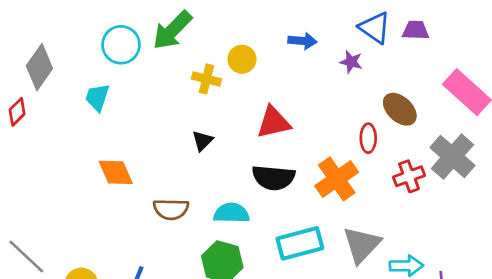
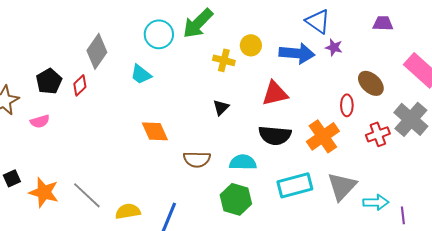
blue triangle: (375, 28) -> (318, 21), moved
blue arrow: (302, 41) -> (297, 53), moved, size x1.6
cyan trapezoid: (97, 97) -> (141, 74), turned -70

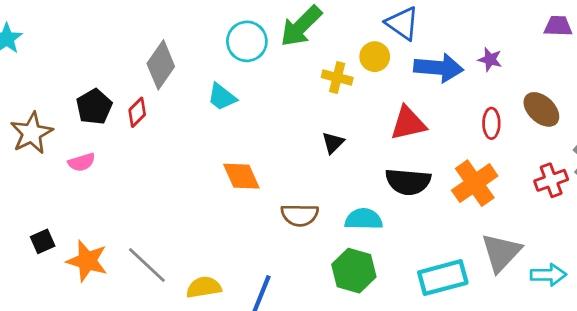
blue triangle: (318, 21) -> (402, 23), moved
red ellipse: (347, 105) -> (491, 123), moved
cyan rectangle: (295, 185) -> (443, 278), moved

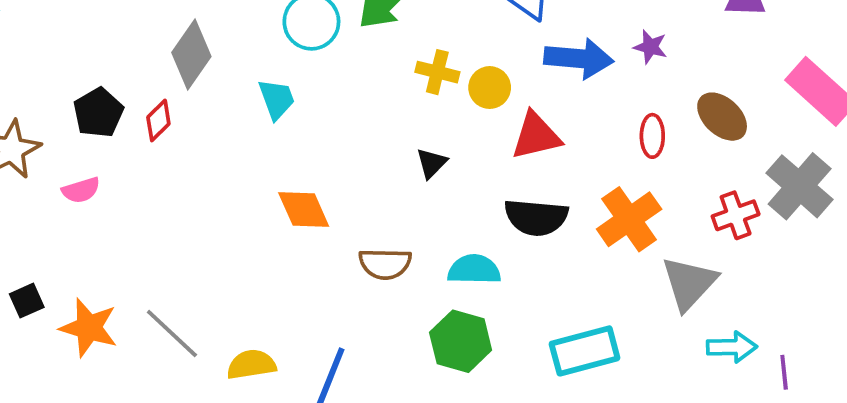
yellow circle: (375, 57) -> (490, 88), moved
cyan trapezoid: (222, 97) -> (277, 99), turned -148
gray triangle: (501, 253) -> (689, 283), moved

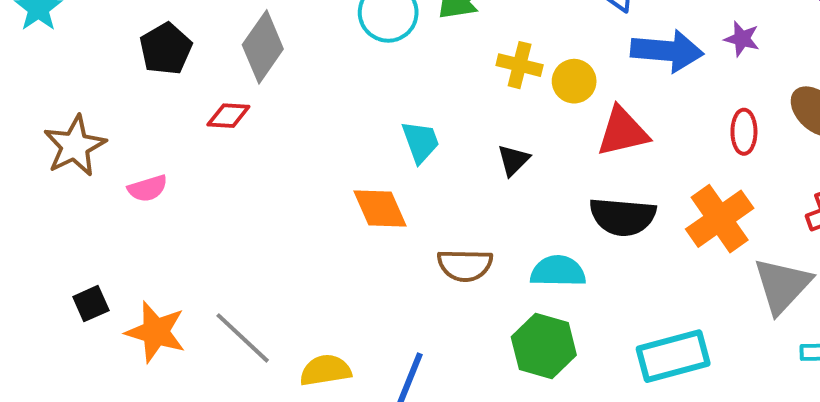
cyan trapezoid: (277, 99) -> (420, 142), moved
black pentagon: (98, 113) -> (166, 49), moved
red diamond: (158, 120) -> (228, 116), turned 48

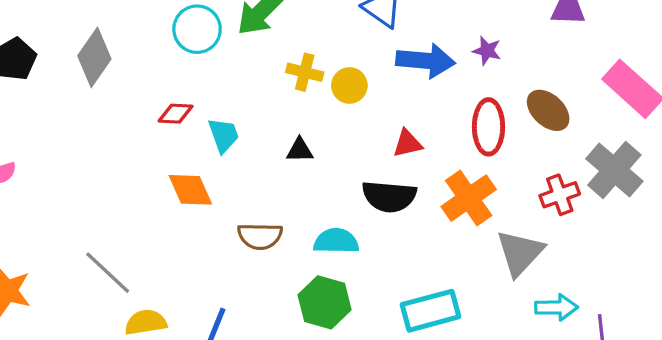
red diamond: (228, 116) -> (176, 114), moved
red triangle: (623, 132) -> (407, 143), moved, size x0.7
red ellipse: (744, 132) -> (489, 127), size x1.5
black triangle: (513, 160) -> (300, 150), turned 44
gray line: (243, 338) -> (108, 273), moved

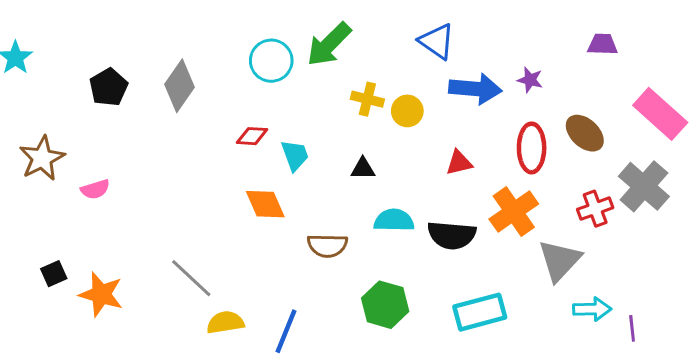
black semicircle: (389, 196) -> (452, 235), moved
cyan semicircle: (336, 241) -> (394, 220), moved

